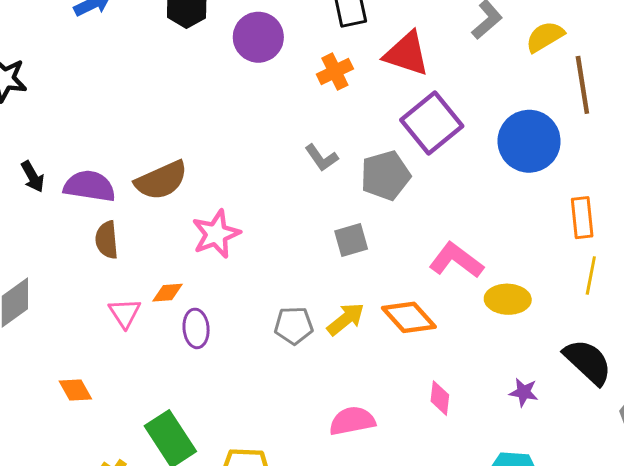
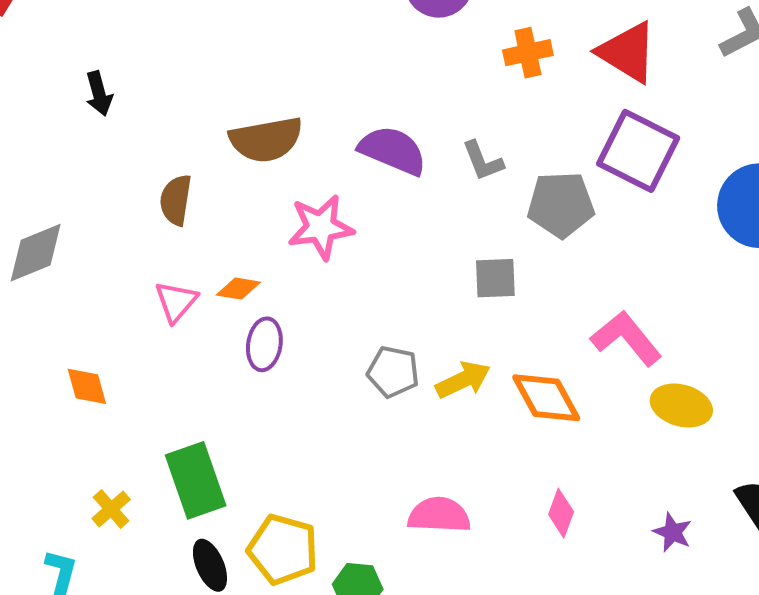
purple square: (432, 123) -> (638, 151), turned -38
purple semicircle: (90, 186) -> (393, 150), moved

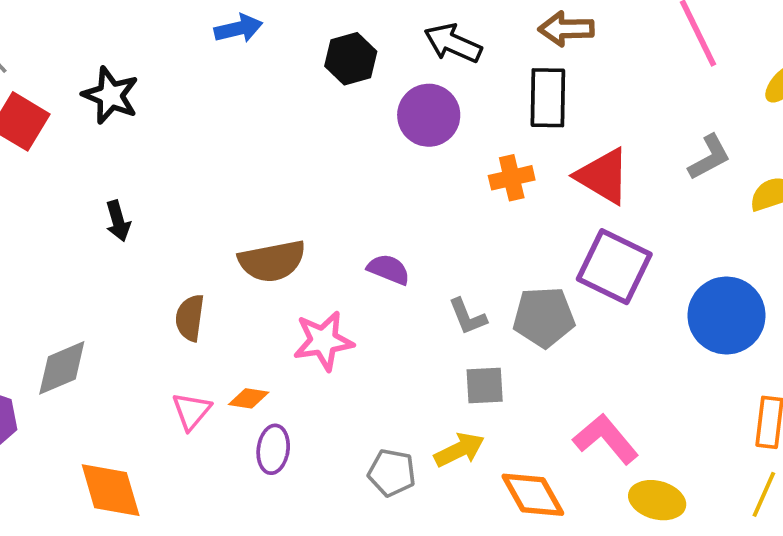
purple semicircle: (393, 150) -> (389, 269), size x0.7
gray L-shape: (483, 161) -> (468, 317), moved
yellow arrow: (463, 380) -> (459, 450), moved
orange diamond: (87, 386) -> (111, 490), size x1.6

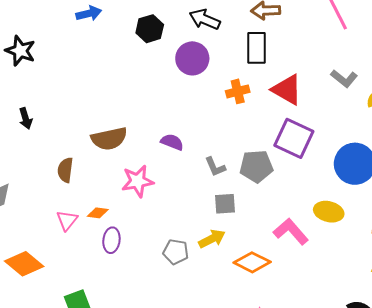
gray L-shape: (709, 157) -> (344, 78), turned 68
orange diamond: (111, 490) -> (24, 264), turned -33
orange diamond: (533, 495) -> (252, 262), turned -33
yellow ellipse: (657, 500) -> (329, 212), moved

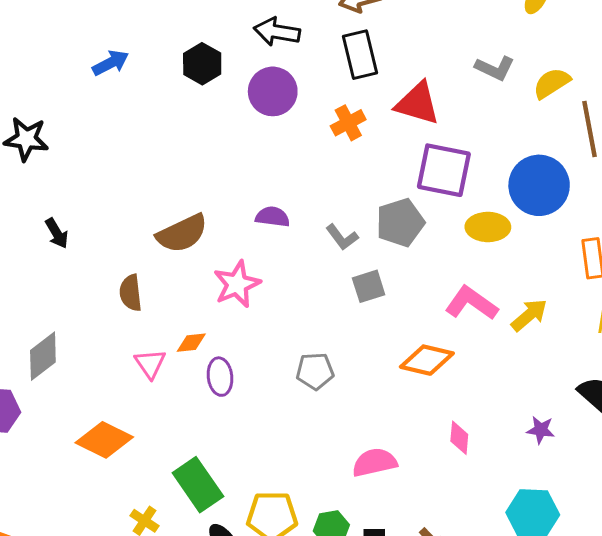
yellow ellipse: (329, 212) -> (488, 227), moved
yellow arrow: (212, 239) -> (529, 315), moved

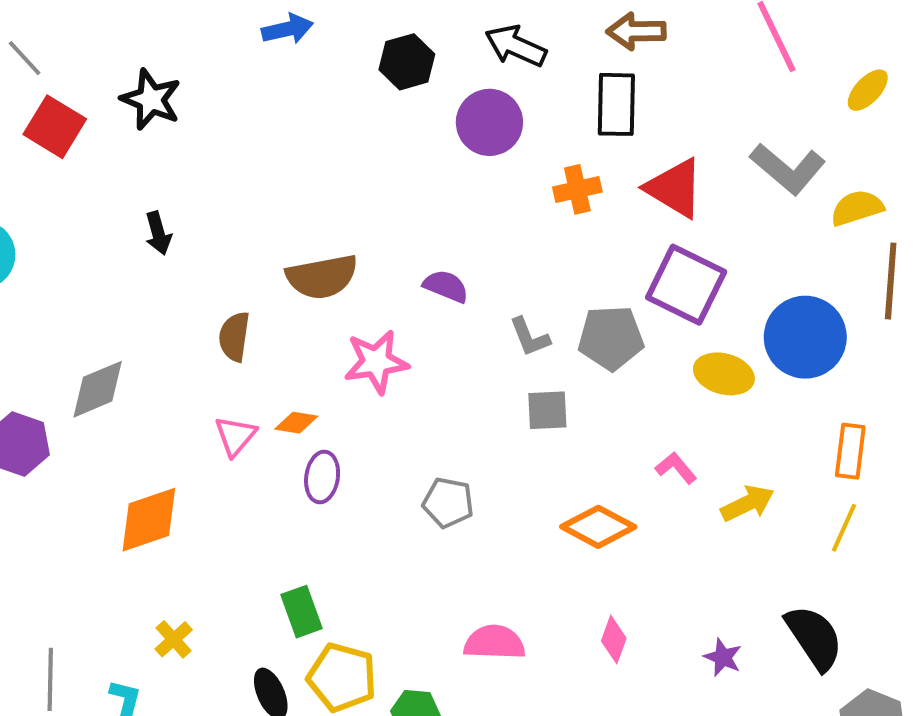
gray L-shape: (495, 68) -> (788, 169), size x1.4
pink L-shape: (471, 303) -> (676, 468), size x0.6
orange diamond: (104, 440) -> (149, 520), turned -60
green rectangle: (198, 485) -> (301, 612), moved, size x0.7

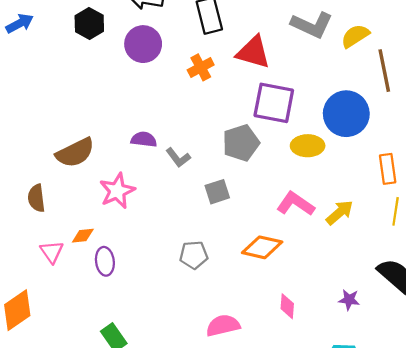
gray L-shape: (530, 337) -> (178, 157), moved
pink L-shape: (676, 468) -> (296, 204), size x1.6
gray pentagon: (448, 503) -> (194, 255), moved

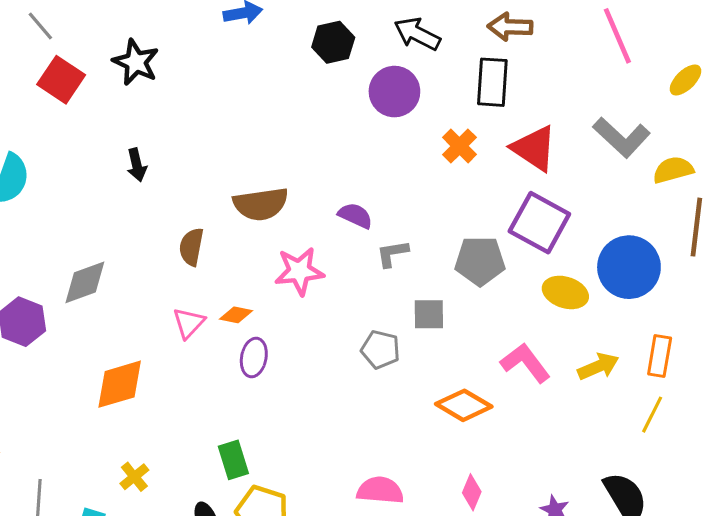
orange cross: (201, 67) -> (459, 146), turned -35
gray L-shape: (178, 157) -> (392, 253), turned 100
yellow arrow: (340, 212) -> (598, 366), moved
gray pentagon: (194, 255) -> (381, 350), moved

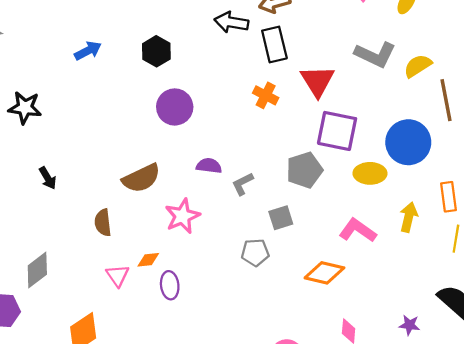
black arrow: (417, 34) -> (231, 22), moved
purple circle: (394, 92) -> (175, 107), moved
red triangle: (534, 148) -> (317, 81), turned 42
yellow arrow: (598, 366) -> (409, 217), turned -36

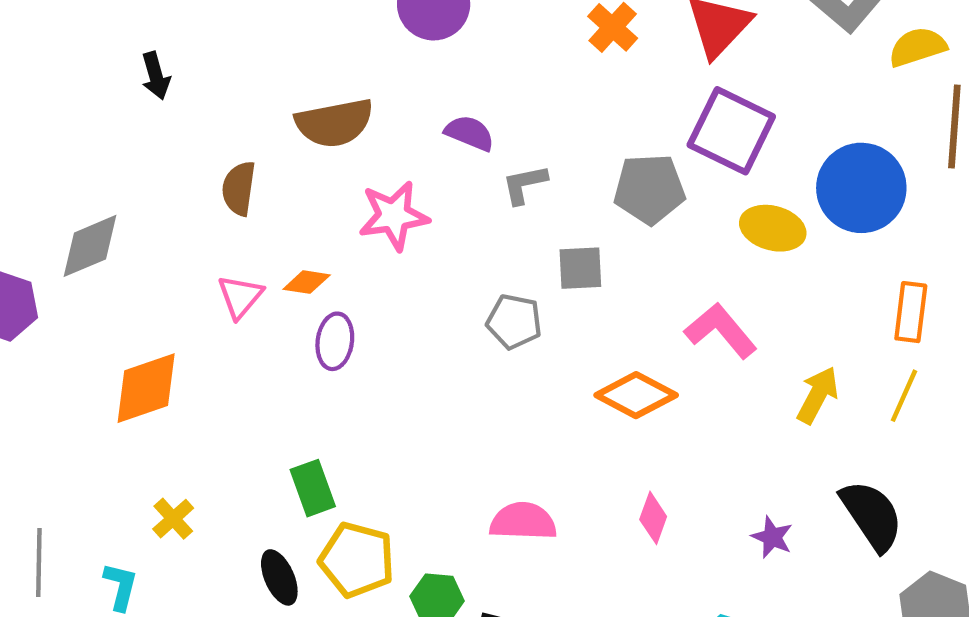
yellow arrow: (409, 217) -> (818, 395), moved

